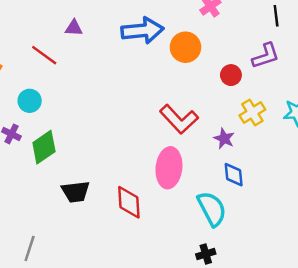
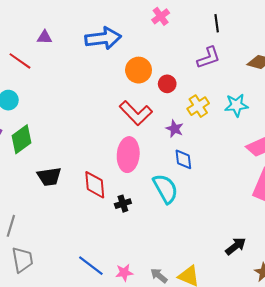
orange circle: (185, 47) -> (139, 70), moved
red circle: (231, 75) -> (167, 84), moved
black cross: (206, 254) -> (123, 204), moved

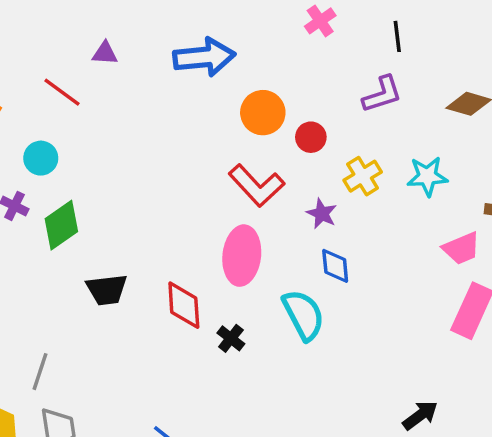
pink cross: (161, 16) -> (320, 21), moved
black cross: (123, 204) -> (231, 338), turned -35

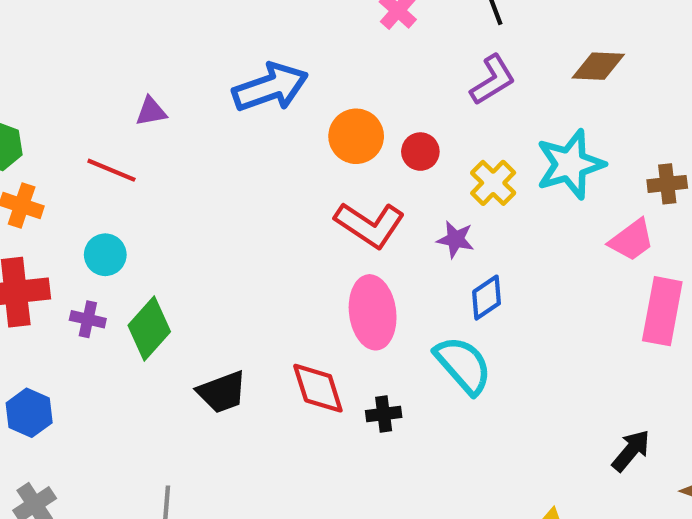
cyan star: (427, 176) -> (570, 164), size x1.4
blue diamond: (335, 266) -> (487, 298), turned 75
black cross: (231, 338) -> (384, 414), turned -32

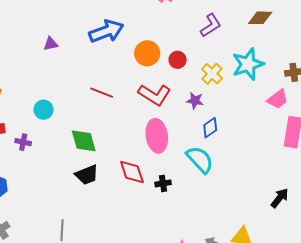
red line: (111, 170) -> (102, 93), moved
cyan circle: (105, 255) -> (44, 110), moved
green diamond: (149, 328) -> (84, 141), moved, turned -56

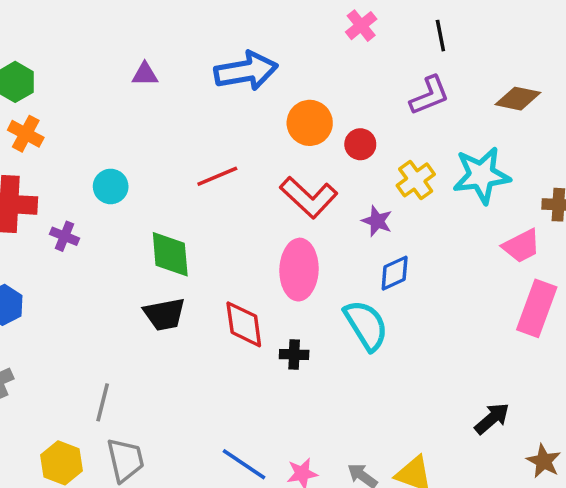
red line: (102, 93) -> (217, 176), turned -55

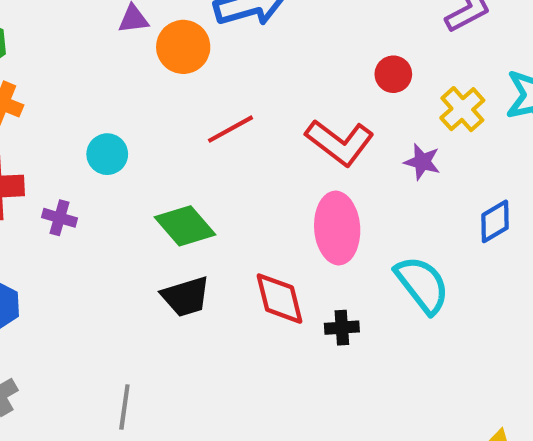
orange circle: (310, 123) -> (183, 47), moved
green diamond: (170, 254) -> (185, 226), turned -30
blue diamond: (395, 273) -> (495, 221), moved

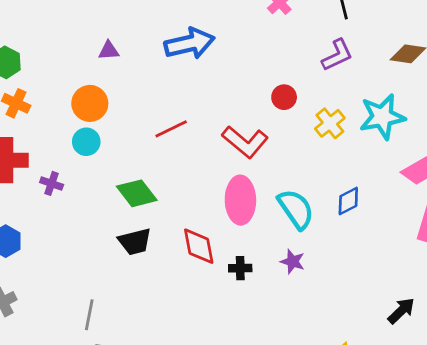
orange circle: (183, 47) -> (90, 103), moved
purple star: (422, 162) -> (293, 262), moved
cyan semicircle: (422, 285) -> (296, 209), moved

